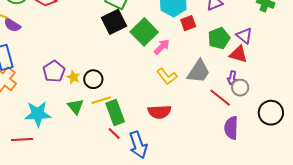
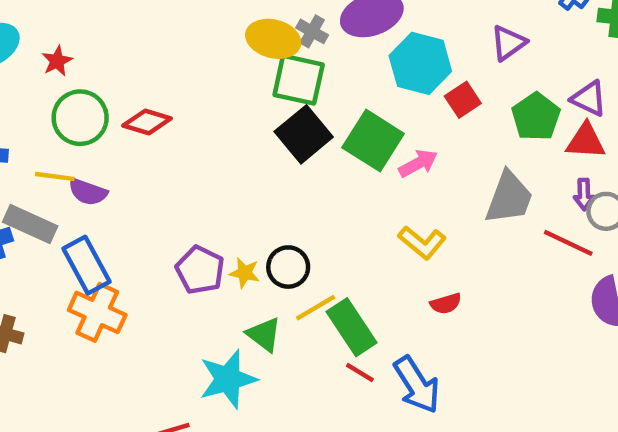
pink arrow: (162, 47) -> (418, 163), turned 30
yellow L-shape: (167, 76) -> (422, 242), moved
red semicircle: (159, 112) -> (446, 304), size x0.6
cyan star: (38, 114) -> (228, 379), moved

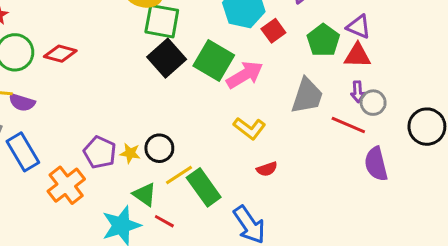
pink arrow: (418, 163) -> (245, 75), size x1.4
orange cross: (97, 312) -> (66, 185), moved, turned 30
red line: (360, 373) -> (164, 221), moved

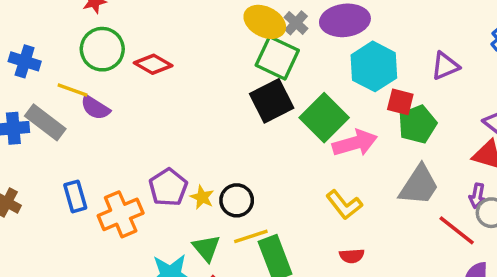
red square: (273, 31) -> (400, 102), turned 35
green pentagon: (323, 40) -> (417, 124), moved
blue rectangle: (23, 152) -> (75, 196), moved, size x0.7

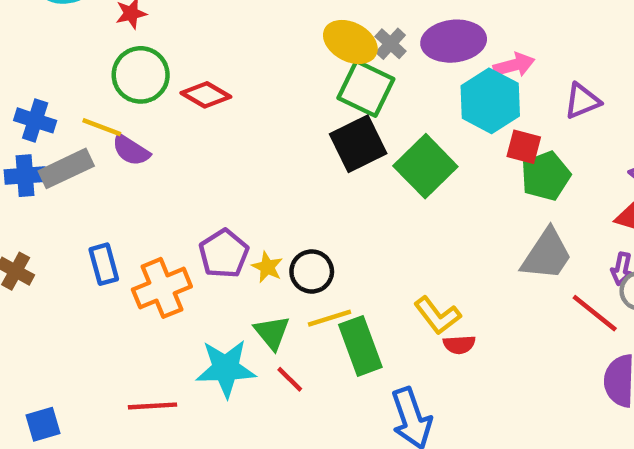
blue cross: (25, 61) -> (35, 120), moved
gray rectangle: (45, 122) -> (66, 168), turned -63
pink arrow: (355, 143) -> (514, 65), moved, size x0.7
yellow L-shape: (344, 205) -> (437, 315), moved

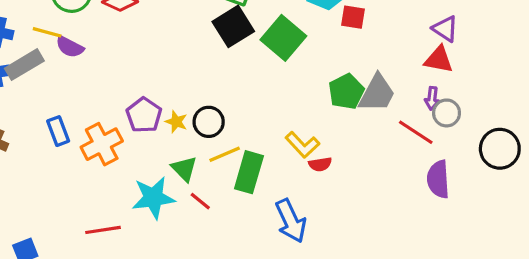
green pentagon: (546, 176) -> (346, 92), moved
green rectangle: (360, 346) -> (249, 172), turned 42

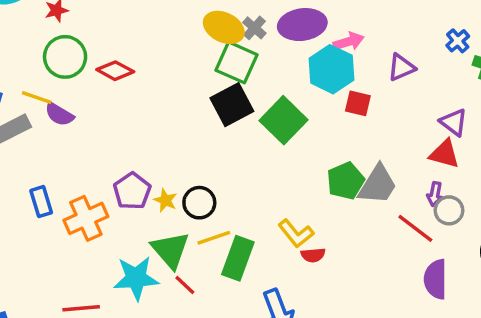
green triangle: (184, 169) -> (170, 250), size x1.4

